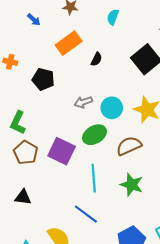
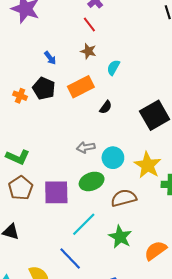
cyan semicircle: (113, 17) -> (113, 68), moved
black pentagon: (43, 79) -> (44, 88), moved
green L-shape: (18, 123) -> (18, 157), turned -100
purple square: (62, 151) -> (56, 192), turned -36
cyan line: (94, 178) -> (84, 224), turned 40

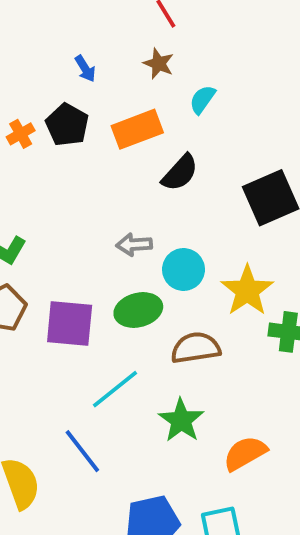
orange cross: (20, 96) -> (21, 134), turned 32
black semicircle: (106, 107) -> (180, 173), size x1.5

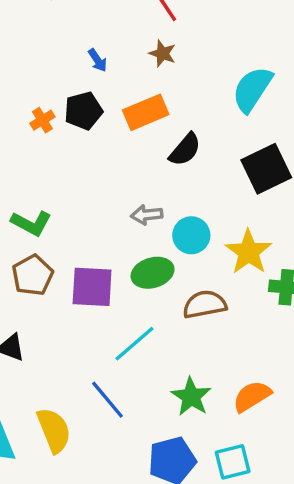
cyan semicircle: (202, 99) -> (252, 89), moved, size x1.8
black pentagon: (67, 125) -> (83, 111), turned 30
green star: (181, 420) -> (191, 397), moved

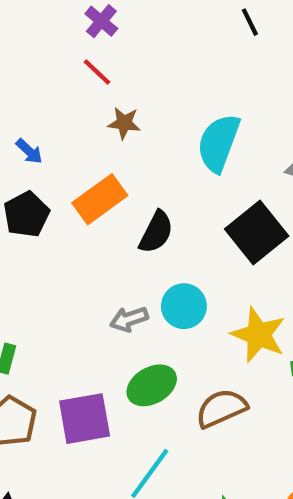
brown star: (162, 53) -> (124, 123), moved
cyan circle: (191, 235) -> (184, 306), moved

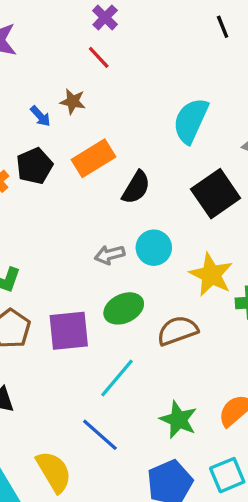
brown star: (124, 123) -> (73, 101), moved

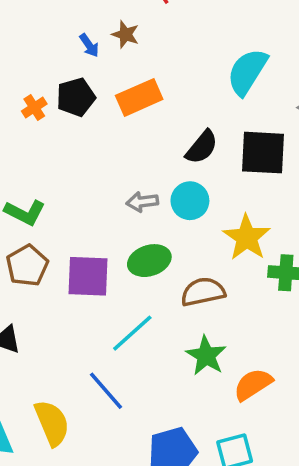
black semicircle: (136, 187) -> (202, 147), moved
black square: (216, 194) -> (263, 153), turned 30
green star: (178, 420) -> (206, 356), moved

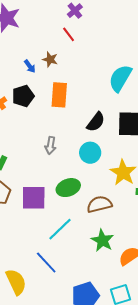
orange rectangle: (139, 97) -> (59, 95), turned -60
gray arrow: (142, 202) -> (50, 146), moved, turned -72

